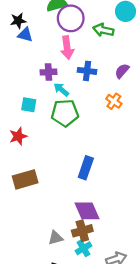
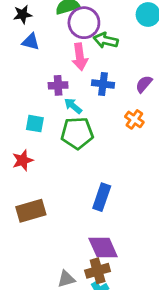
black star: (18, 21) -> (23, 14), moved
green arrow: (103, 30) -> (106, 40), moved

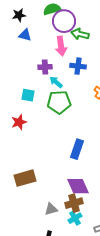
brown rectangle: (31, 211) -> (25, 178), moved

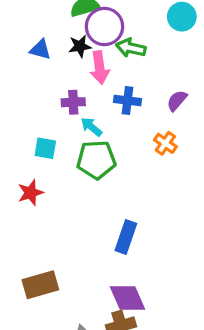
black star: (19, 15) -> (80, 46), moved

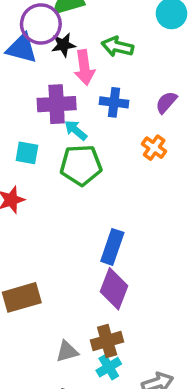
purple circle: (105, 27) -> (41, 24), moved
blue triangle: (40, 50) -> (22, 48), size x1.4
purple cross: (73, 102) -> (57, 104), size x1.5
purple diamond: (128, 298) -> (114, 289), moved, turned 45

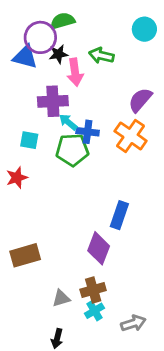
blue cross: (114, 102) -> (88, 132), moved
purple semicircle: (166, 102) -> (140, 100), size x1.4
orange cross: (154, 148) -> (131, 136), size x1.6
blue rectangle: (112, 247) -> (119, 215), moved

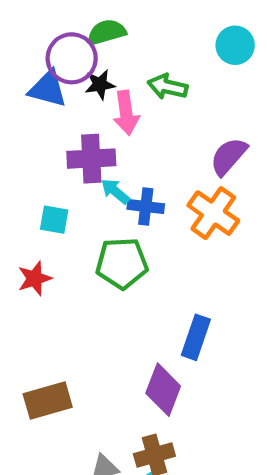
green pentagon: (72, 150) -> (122, 263), moved

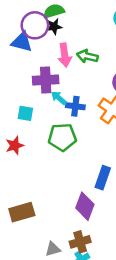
black star: (100, 84) -> (54, 26), moved
green arrow: (168, 87) -> (87, 56), moved

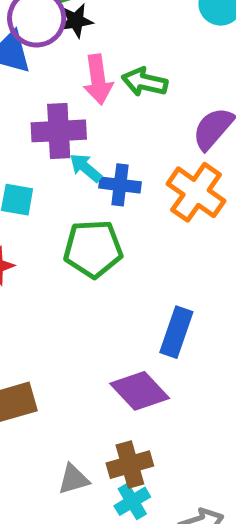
purple diamond: (85, 206) -> (140, 391), turned -64

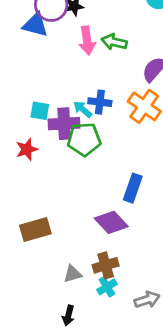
purple cross: (59, 131) -> (64, 124), moved
cyan arrow: (86, 168) -> (83, 109), moved

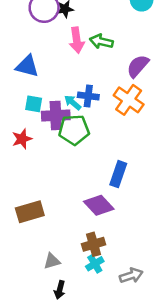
blue triangle: (35, 25) -> (27, 66), moved
gray triangle: (73, 274) -> (52, 261), moved

